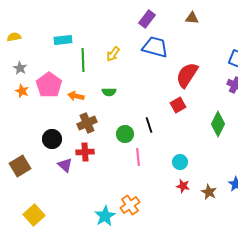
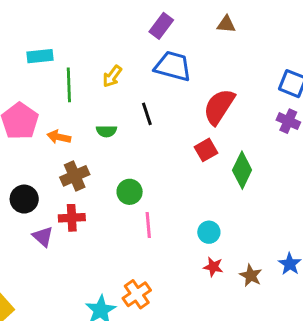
green diamond: (218, 124) -> (242, 170), moved
black line: (149, 125) -> (147, 114), moved

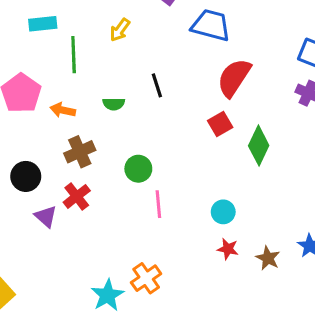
blue trapezoid: (173, 66) -> (211, 25), moved
yellow arrow: (112, 76) -> (120, 30), moved
red cross: (72, 218) -> (77, 196), turned -35

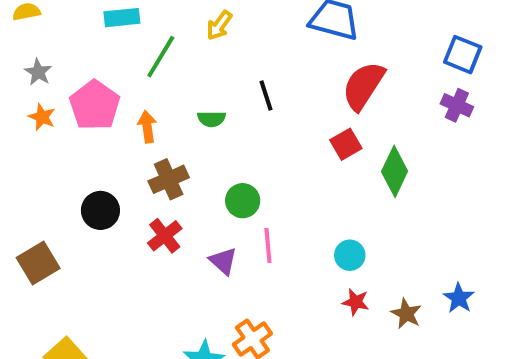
green line: (74, 55) -> (161, 57), turned 33
orange arrow: (63, 110) -> (147, 127), turned 70
purple triangle: (46, 217) -> (223, 261), moved

